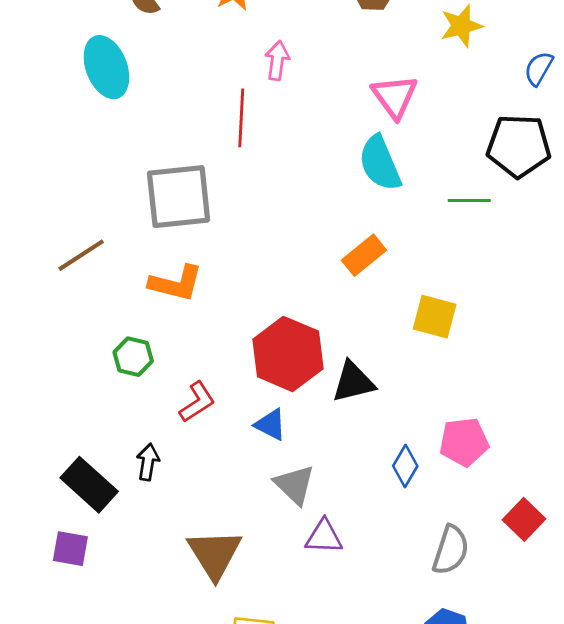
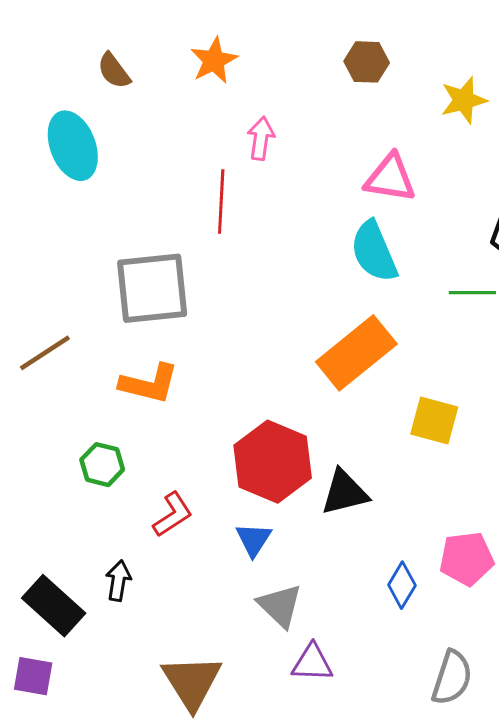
pink triangle: (395, 96) -> (390, 178), turned -45
orange rectangle: (364, 255) -> (356, 353), size x1.6
blue triangle: (271, 425) -> (253, 540), turned 36

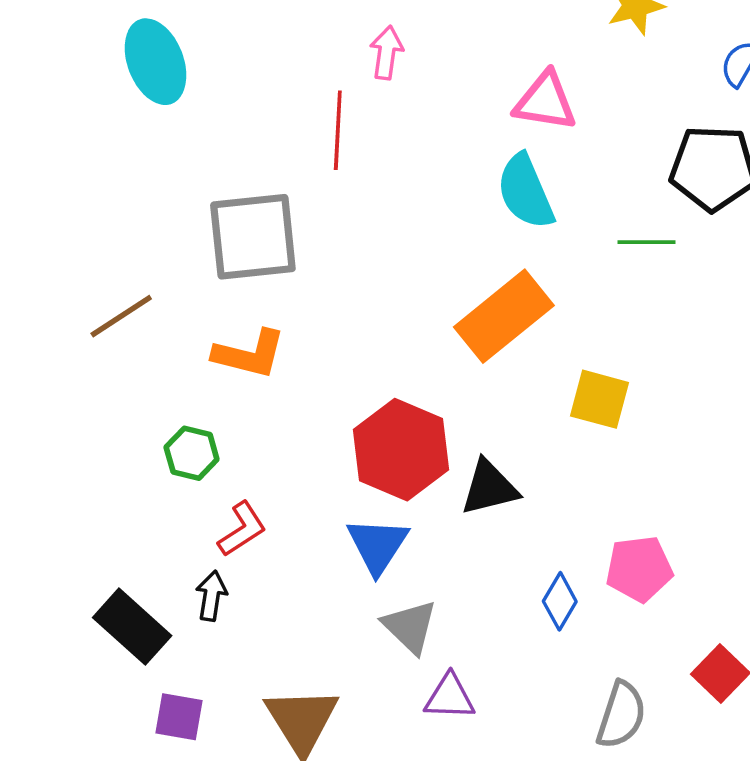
red L-shape: (173, 515) -> (242, 529), moved
blue triangle: (253, 540) -> (377, 545), size x1.4
purple square: (33, 676) -> (179, 717), moved

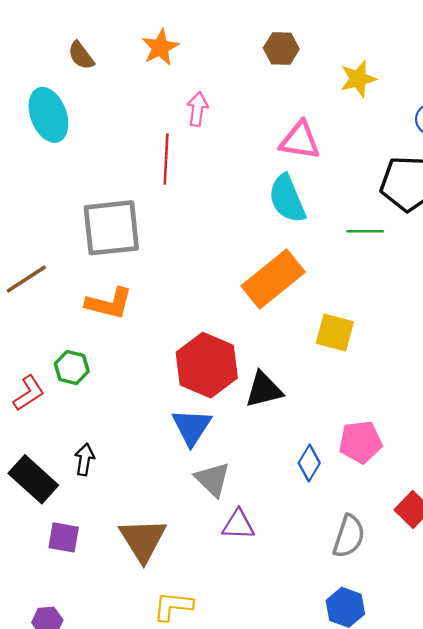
red L-shape: (242, 529) -> (29, 393), moved

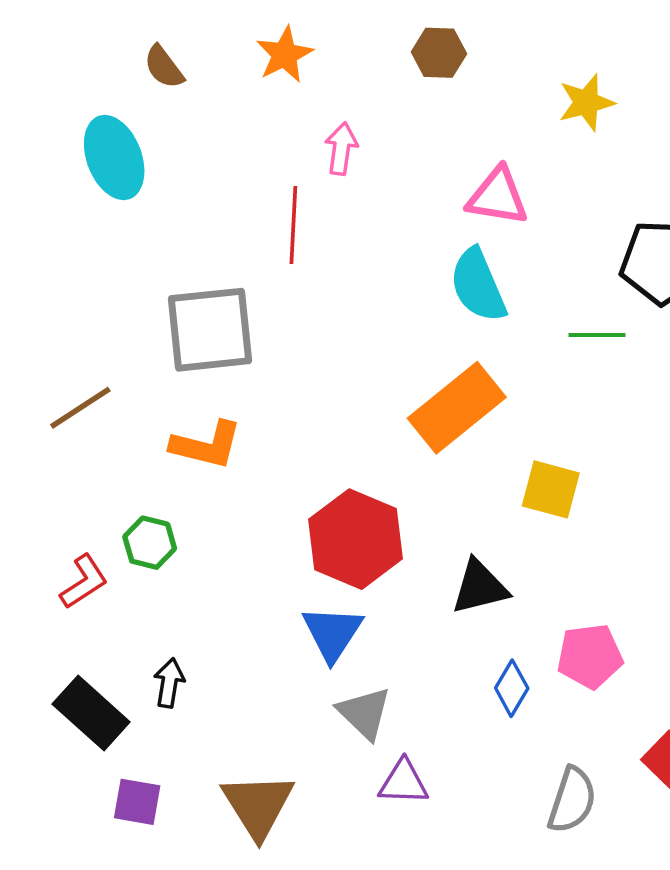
brown hexagon: (281, 48) -> (439, 53), moved
black triangle: (264, 390) -> (480, 587), moved

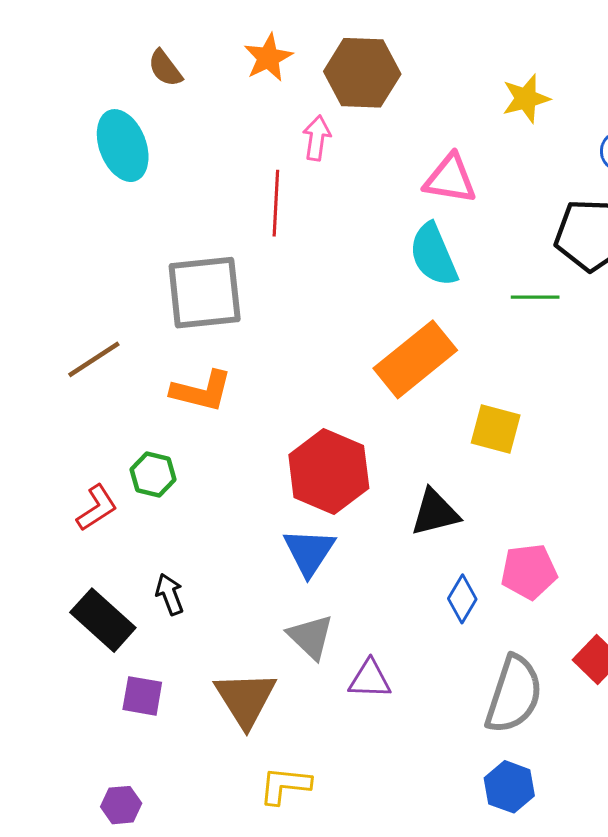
brown hexagon: (439, 53) -> (362, 73), moved, size x1.6
black arrow: (169, 683) -> (170, 594), turned -30
gray triangle: (364, 713) -> (311, 637), moved
gray semicircle: (572, 800) -> (514, 694), size x1.4

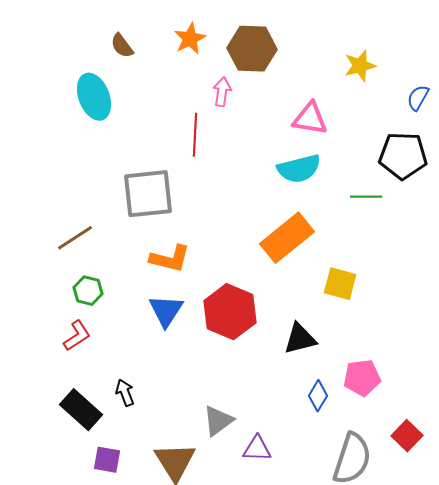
cyan semicircle: (433, 255) -> (299, 169), turned -81
orange L-shape: (201, 391) -> (170, 259), moved
green hexagon: (153, 475) -> (88, 291), moved
blue triangle: (309, 552) -> (166, 311), moved
gray triangle: (311, 637) -> (218, 421), turned 40

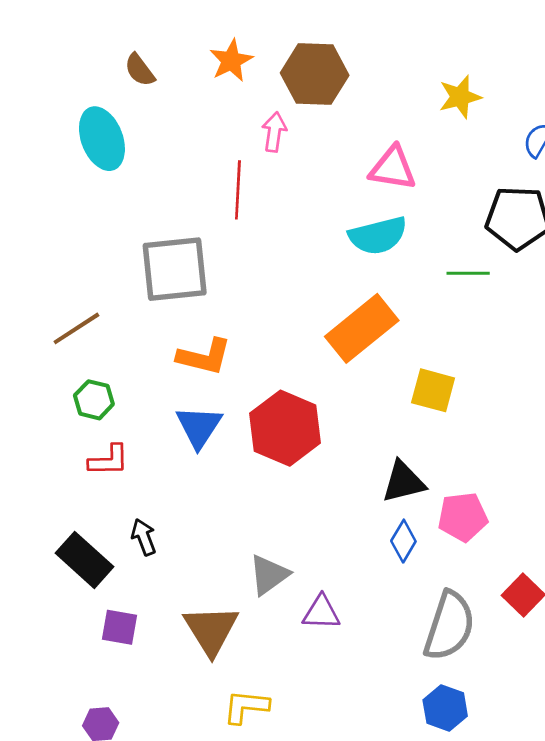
red L-shape: (77, 336) -> (109, 460), moved, turned 32
black triangle: (300, 339) -> (403, 482), moved

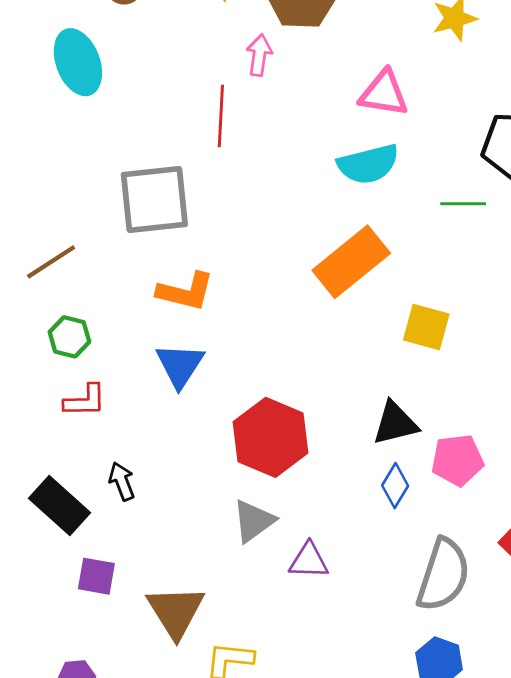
red hexagon: (285, 428) -> (271, 437), moved
brown triangle: (211, 630) -> (176, 612), moved

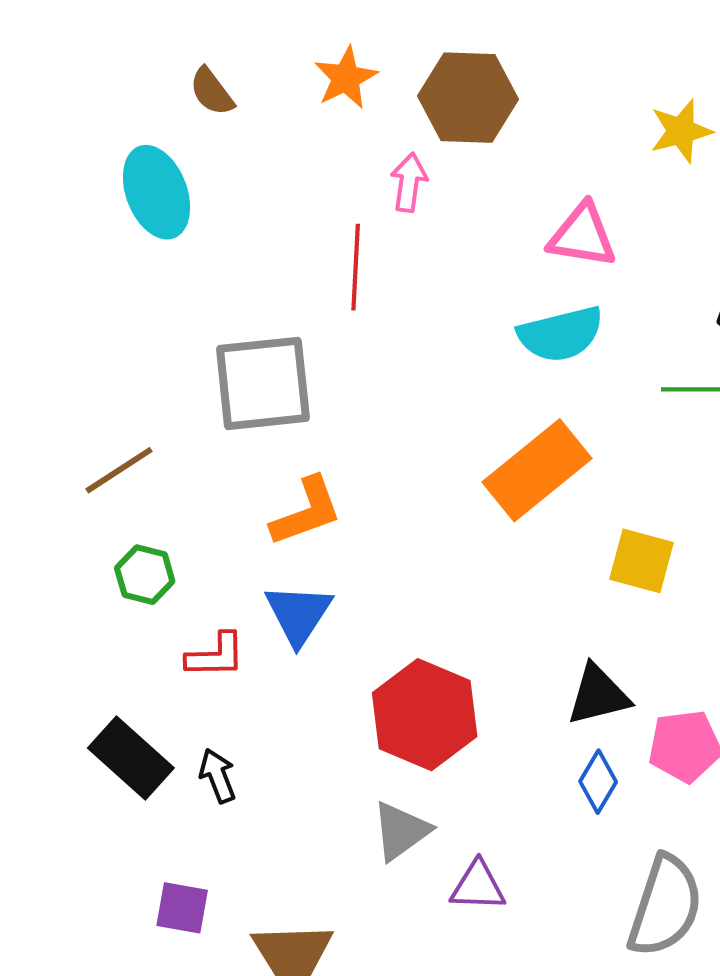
orange L-shape: (186, 292) -> (306, 512), turned -34
red L-shape: (85, 401) -> (216, 655), moved
black rectangle: (60, 505) -> (131, 758), moved

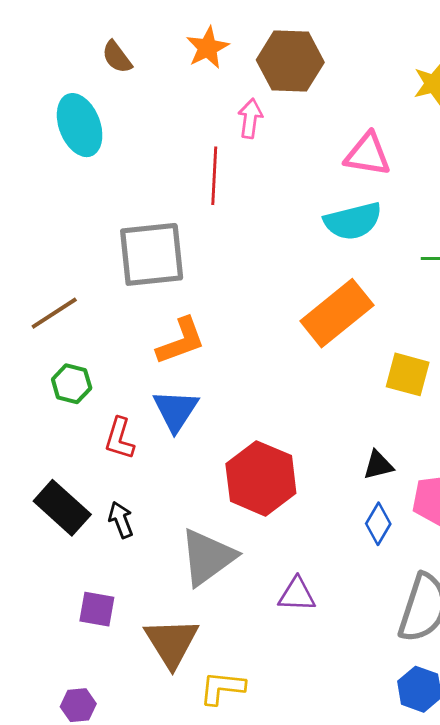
red L-shape: (216, 655) -> (120, 438), turned 108
black triangle: (598, 695) -> (378, 465), size x0.7
gray triangle: (401, 831) -> (208, 557), moved, size x1.4

